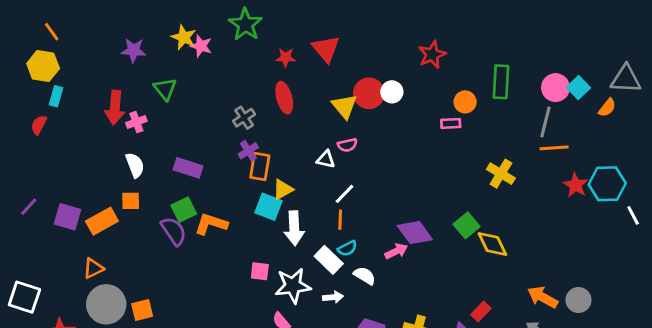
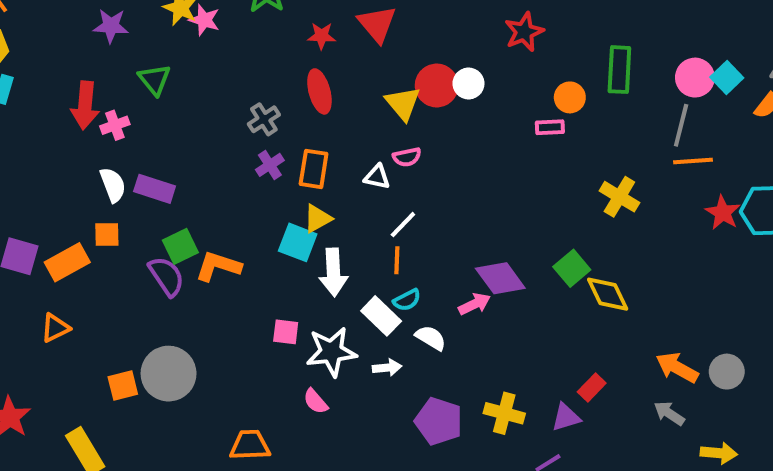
orange rectangle: (260, 167) -> (314, 169), moved
purple rectangle: (188, 168) -> (155, 189), moved
gray circle: (106, 304) -> (169, 374), moved

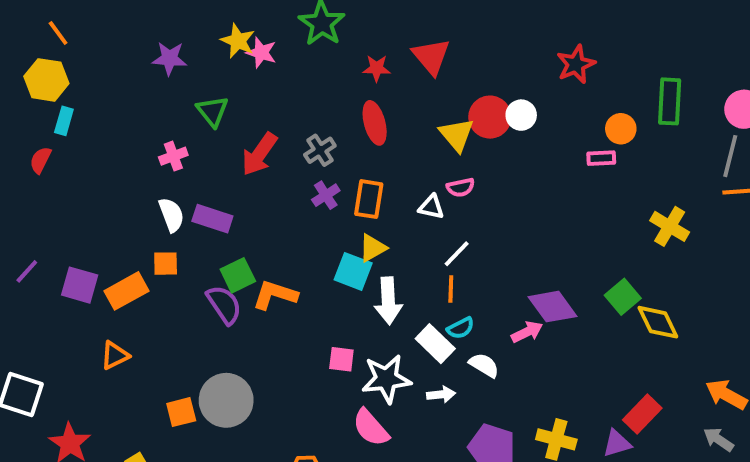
red arrow: (85, 105) -> (259, 154), moved, turned 30
red rectangle: (592, 387) -> (642, 414), size x1.4
pink semicircle: (316, 401) -> (371, 428), size x1.5

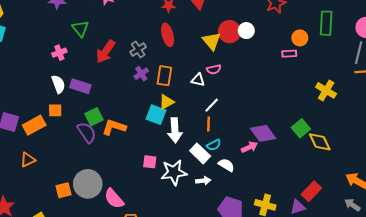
pink semicircle: (371, 428) -> (114, 199), moved

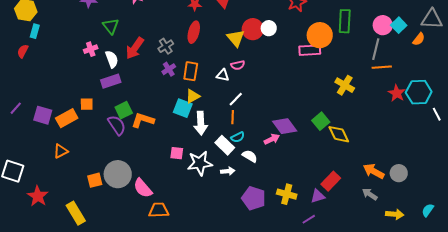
red ellipse: (168, 35) -> (194, 32), turned 30
orange circle: (300, 38) -> (320, 35), size x1.6
pink rectangle: (289, 54) -> (310, 50), size x1.5
white semicircle: (58, 84) -> (112, 59), moved
purple rectangle: (80, 86) -> (111, 81), turned -36

